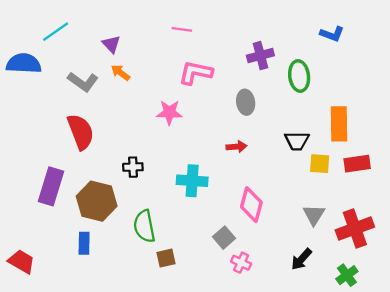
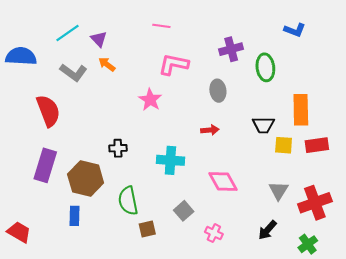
cyan line: (56, 32) -> (67, 33), moved
pink star: (169, 112) -> (150, 100), turned 30
red semicircle: (81, 132) -> (48, 111), moved
pink diamond: (251, 205) -> (223, 182), turned -44
gray square: (224, 238) -> (184, 211), moved

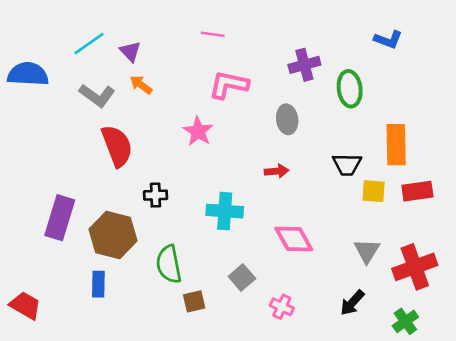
red semicircle: (48, 111) -> (117, 146), moved

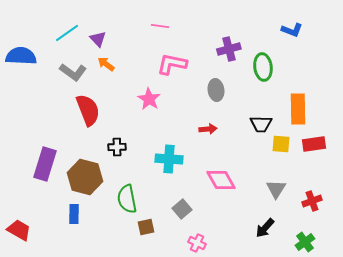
red cross: (415, 267) -> (312, 201), size x0.6
pink cross: (282, 307) -> (197, 243), moved

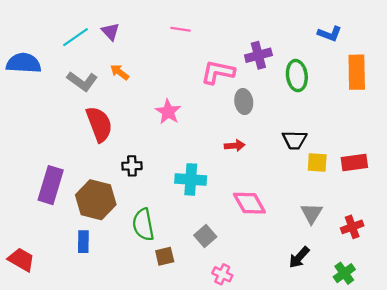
purple triangle: (98, 39) -> (110, 32), moved
pink L-shape: (172, 64) -> (218, 72), moved
orange rectangle: (298, 109) -> (357, 72), moved

